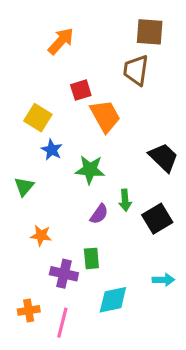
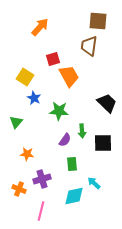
black square: (157, 219) -> (103, 143), turned 30
green rectangle: (91, 258) -> (72, 164), moved
purple cross: (64, 274) -> (42, 179), turned -30
cyan arrow: (163, 280) -> (94, 183), moved, turned -136
orange cross: (29, 310) -> (19, 189), moved, turned 32

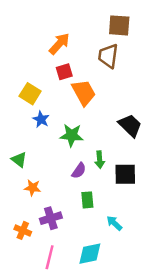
orange arrow: (40, 27) -> (59, 44), moved
green triangle: (16, 122) -> (19, 160), moved, turned -32
cyan diamond: (74, 196) -> (90, 254), moved

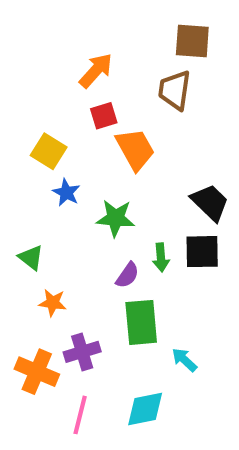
black square: (125, 174) -> (202, 252), moved
green rectangle: (87, 200) -> (141, 322), size x1.6
orange cross: (23, 230) -> (37, 372), size x1.5

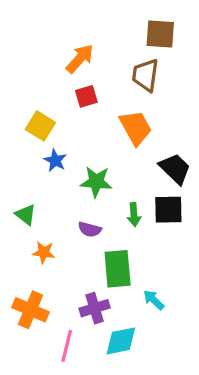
orange trapezoid: (135, 149) -> (136, 128), moved
purple semicircle: (127, 275) -> (90, 229), moved, turned 70
purple cross: (82, 352) -> (95, 308), moved

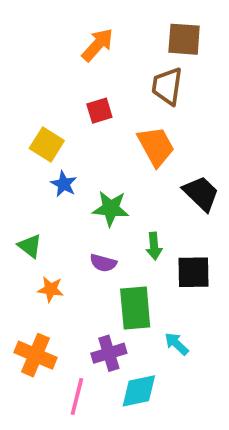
orange arrow: (80, 59) -> (98, 45), moved
black square: (168, 210) -> (193, 272), moved

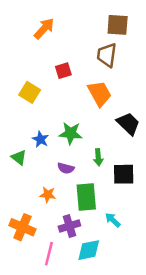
orange arrow: (98, 45) -> (44, 29), moved
blue star: (64, 184) -> (40, 139), moved
orange star: (51, 289) -> (48, 195), moved

